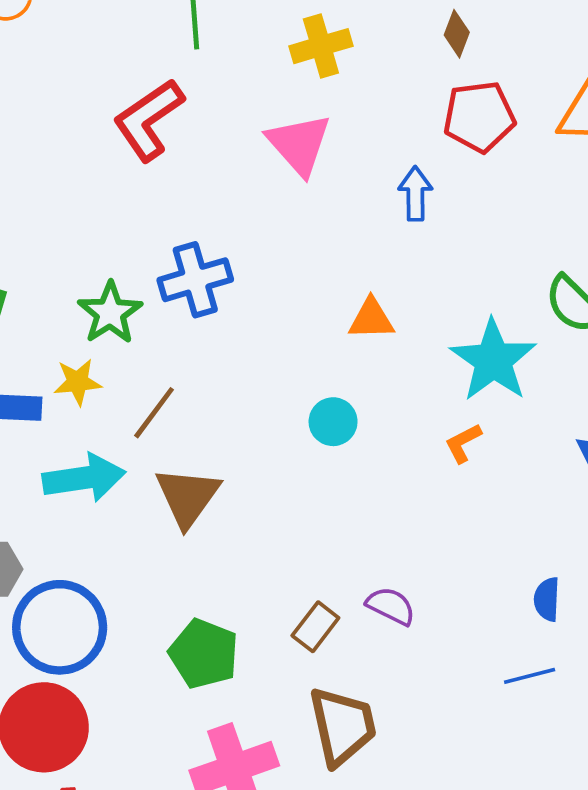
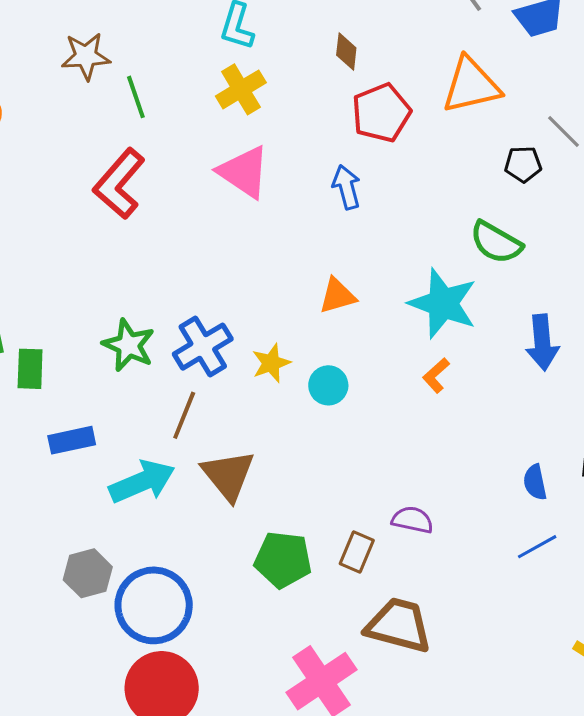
blue cross: (195, 280) -> (203, 347), moved
yellow star: (78, 382) -> (271, 363), moved
green pentagon: (204, 654) -> (283, 560), moved
brown trapezoid: (342, 726) -> (399, 625), turned -48

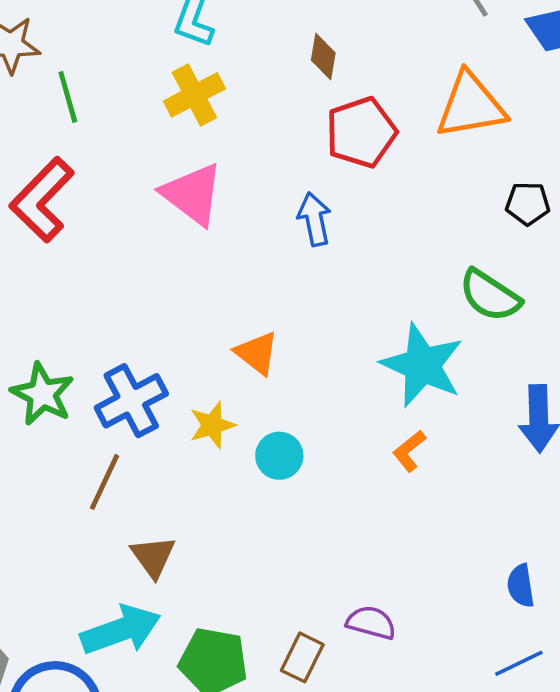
orange triangle: (337, 296) -> (257, 353), moved, turned 51
brown triangle: (228, 475) -> (153, 557), size x0.7
cyan arrow: (142, 482) -> (121, 630), moved

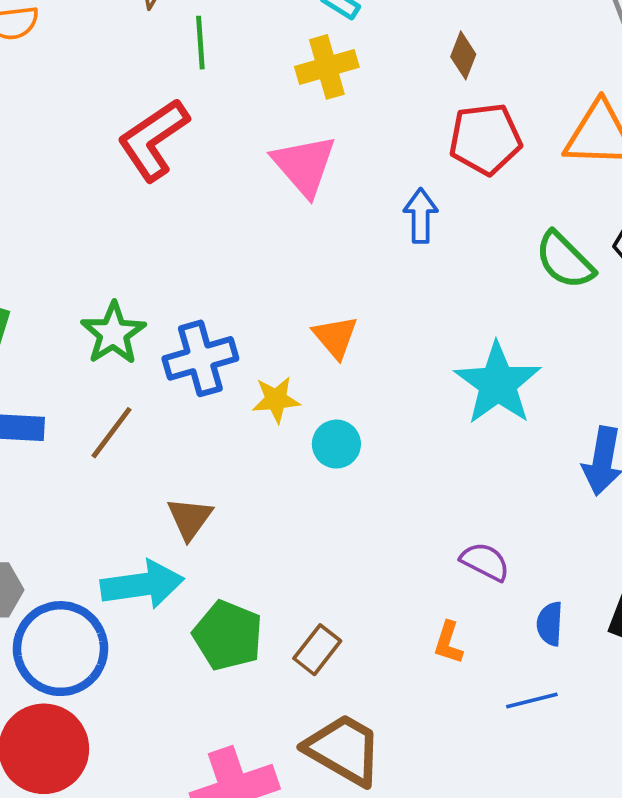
green semicircle: (490, 295) -> (565, 260), moved
orange L-shape: (409, 451) -> (448, 643), moved, turned -45
brown line: (105, 482) -> (111, 433), moved
purple semicircle: (371, 623) -> (485, 562), moved

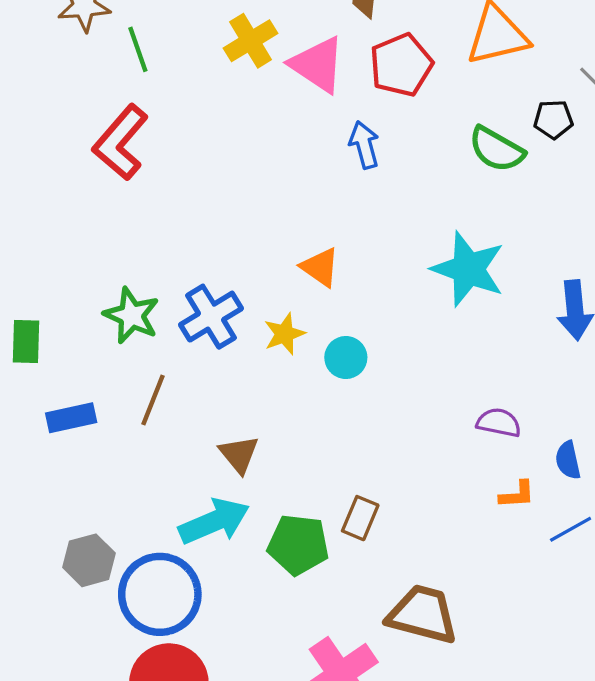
pink triangle: (304, 165) -> (317, 65), moved
orange L-shape: (448, 643) -> (517, 495), moved, turned -96
brown rectangle: (317, 650) -> (360, 518), moved

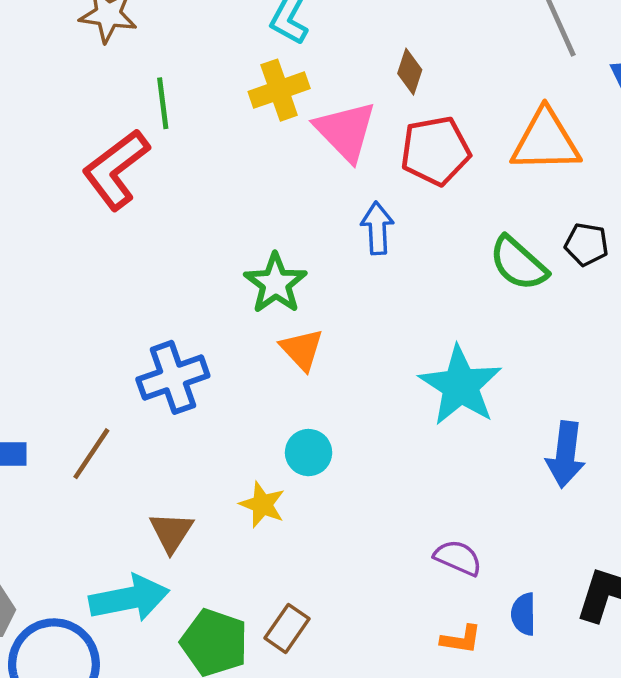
green line: (138, 49) -> (163, 103), moved
green star: (132, 315) -> (276, 283), moved
yellow star: (284, 334) -> (262, 505), moved, turned 30

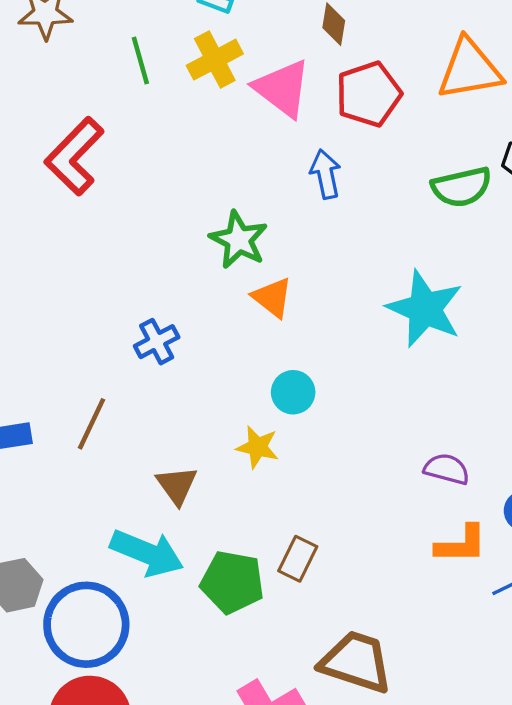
green line: (163, 103) -> (140, 60), moved
green semicircle: (518, 263) -> (461, 187), turned -46
blue cross: (173, 377) -> (157, 342), size x0.7
cyan arrow: (129, 598) -> (147, 553), turned 42
orange L-shape: (461, 639) -> (461, 544), size x1.4

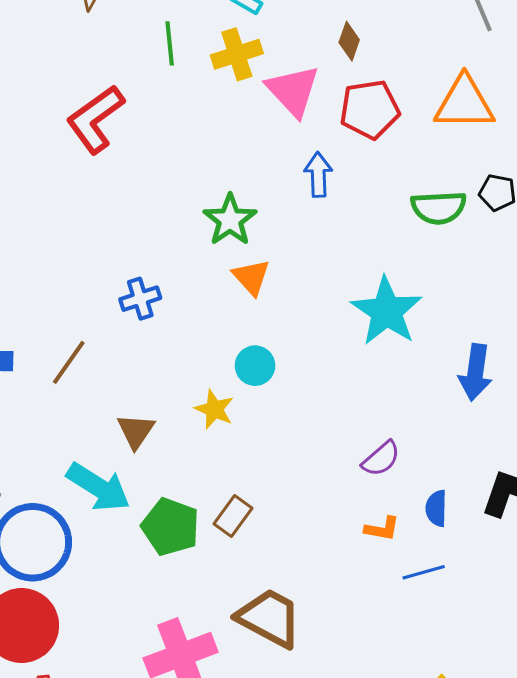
purple semicircle: (447, 469) -> (381, 459), turned 114
orange L-shape: (461, 544) -> (382, 529), size x0.7

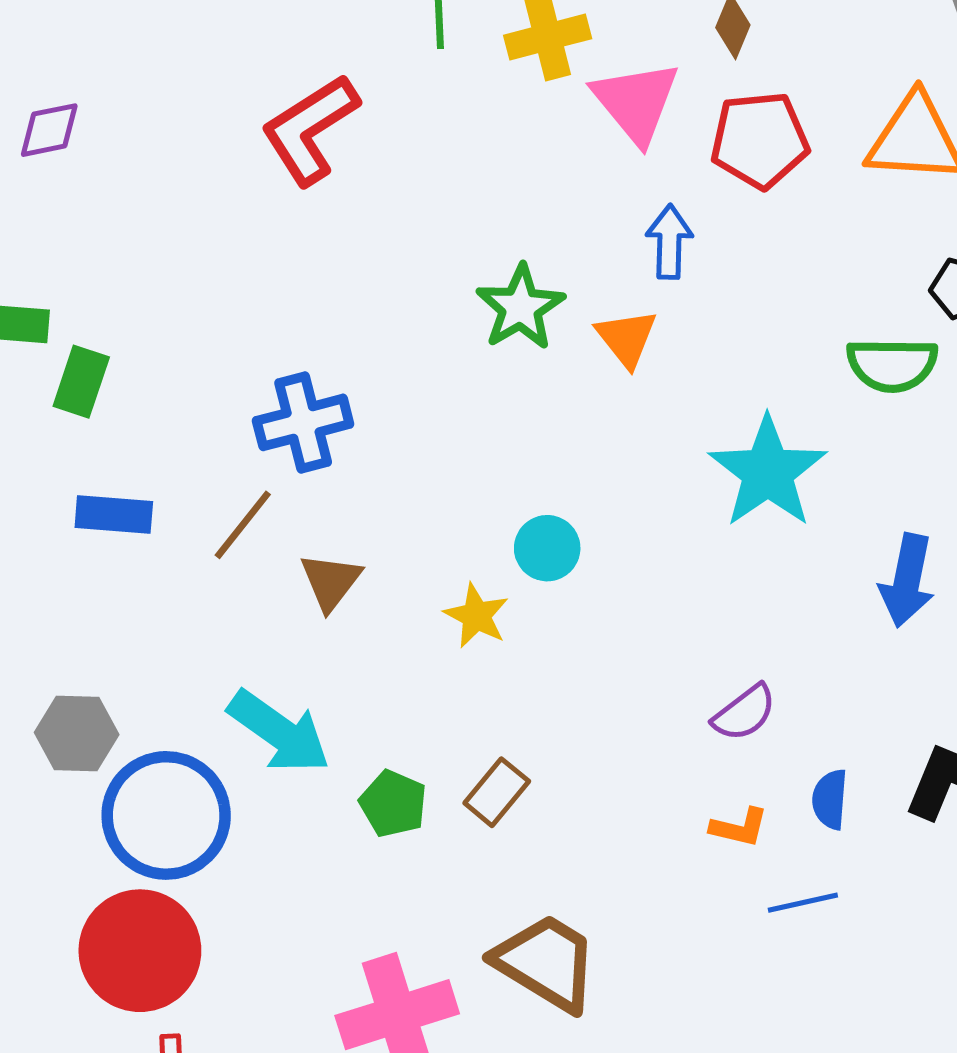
green semicircle: (439, 208) -> (892, 365), moved
orange triangle: (251, 277) -> (627, 338), moved
blue cross: (140, 299) -> (303, 422), moved, size x1.4
brown triangle: (136, 431) -> (331, 581), moved
green pentagon: (171, 527) -> (393, 804), size x0.7

